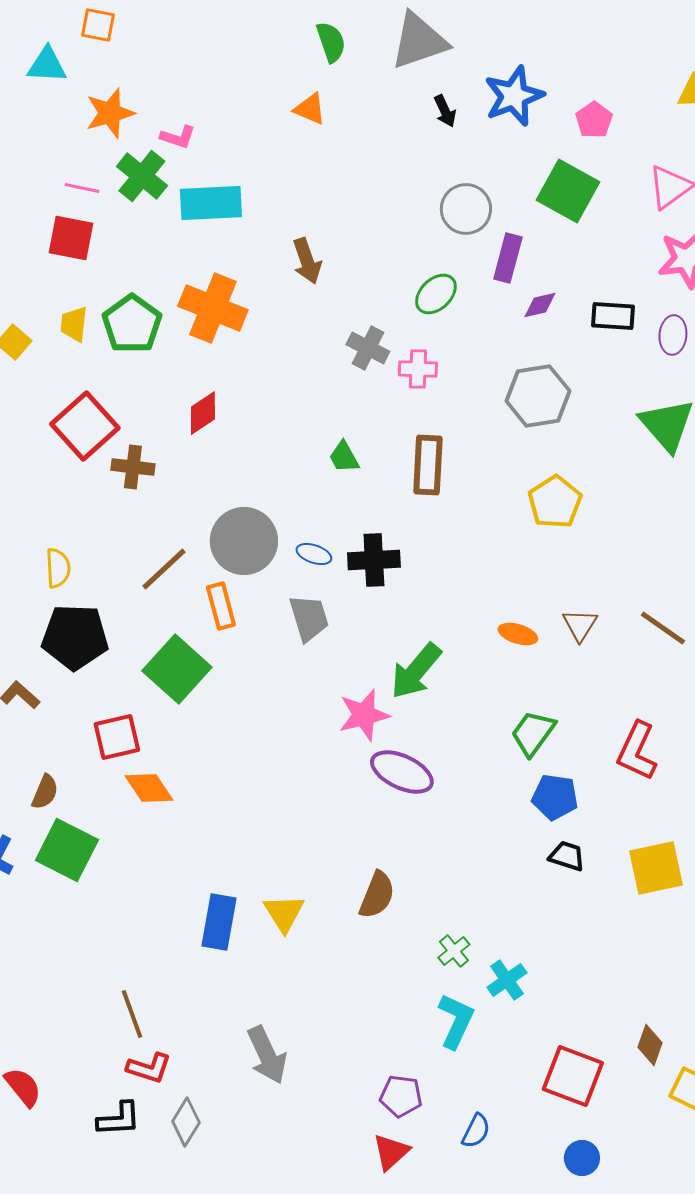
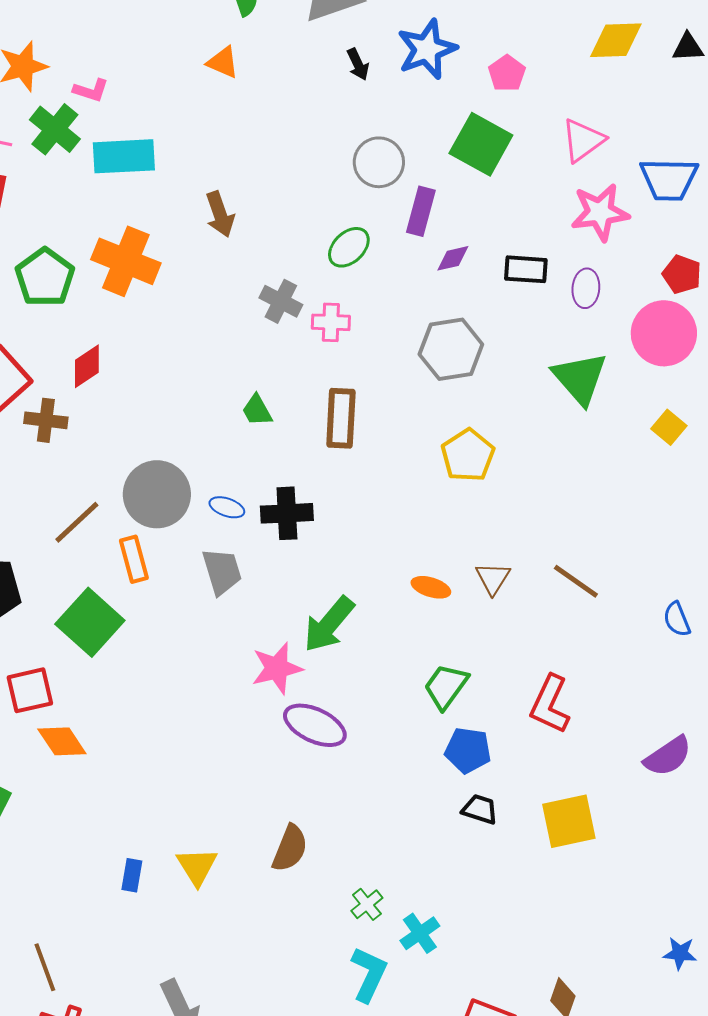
red diamond: (203, 413) -> (87, 366), moved
blue rectangle: (219, 922) -> (132, 875), size x0.6

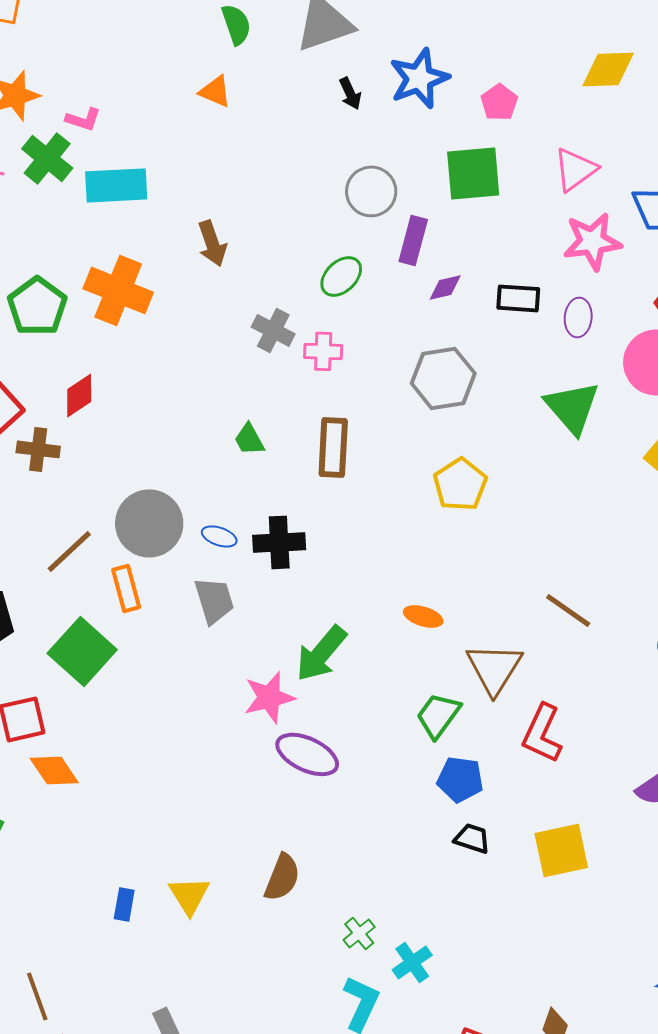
green square: (481, 144) -> (473, 173), turned -34
brown triangle: (493, 578) -> (494, 668), moved, size x1.6

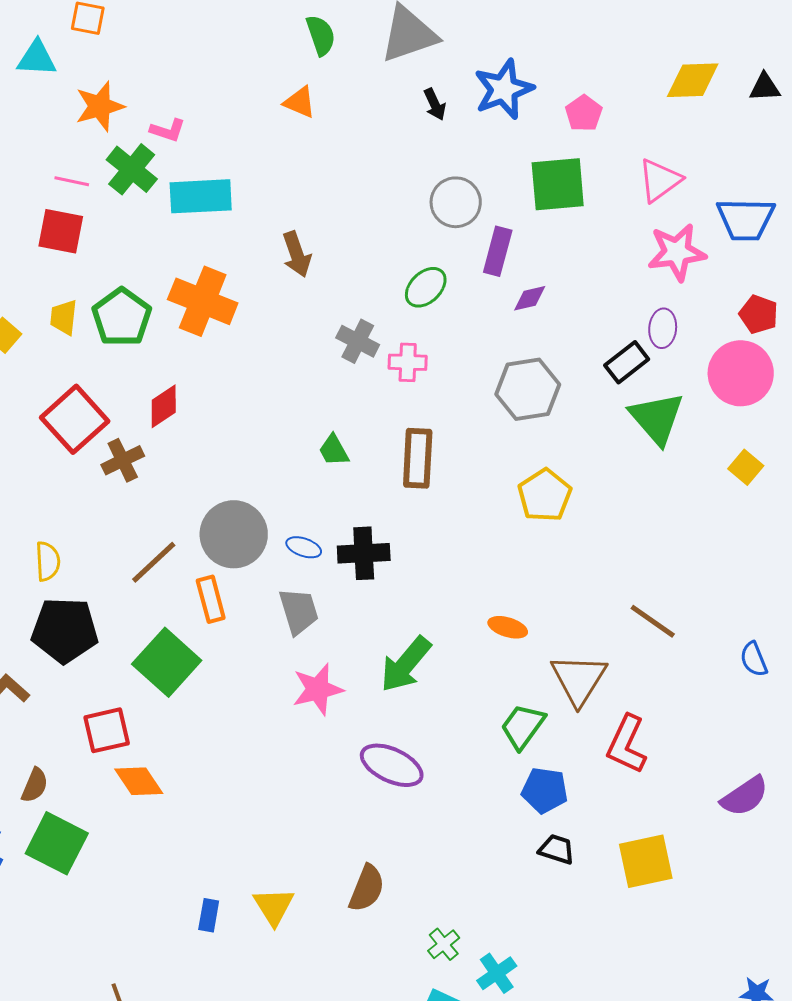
black rectangle: (518, 298) -> (627, 362), moved, turned -42
brown cross: (38, 449) -> (123, 460), turned -33
pink star: (269, 697) -> (318, 689), moved

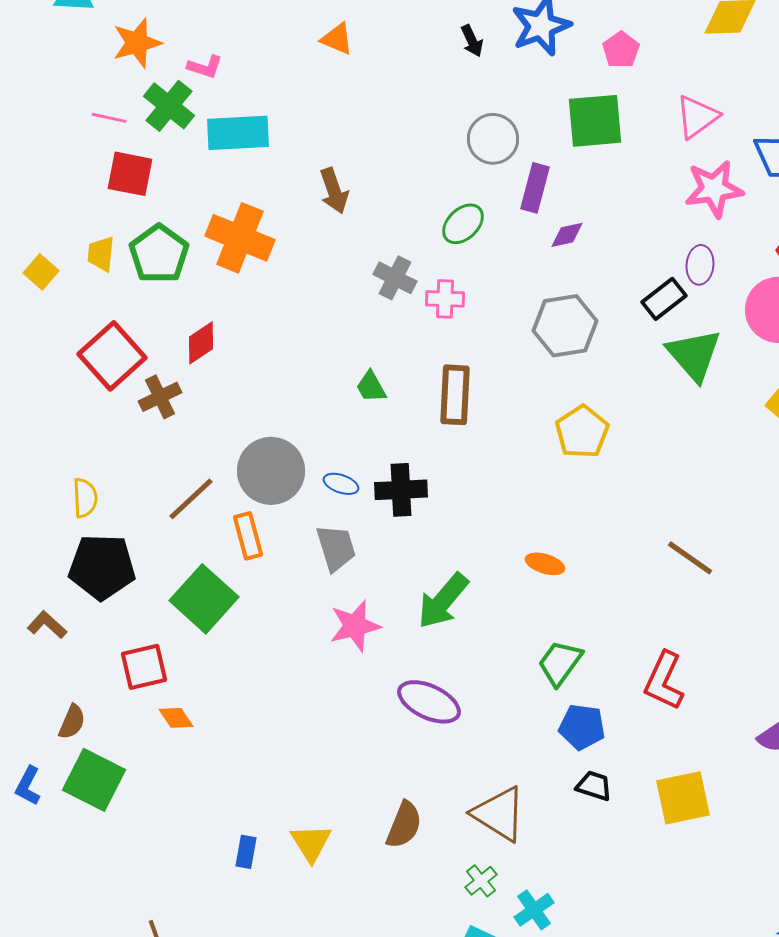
red square: (61, 231) -> (130, 174), moved
brown triangle: (579, 679) -> (499, 814), moved, turned -30
orange diamond: (139, 781) -> (176, 718), size x0.7

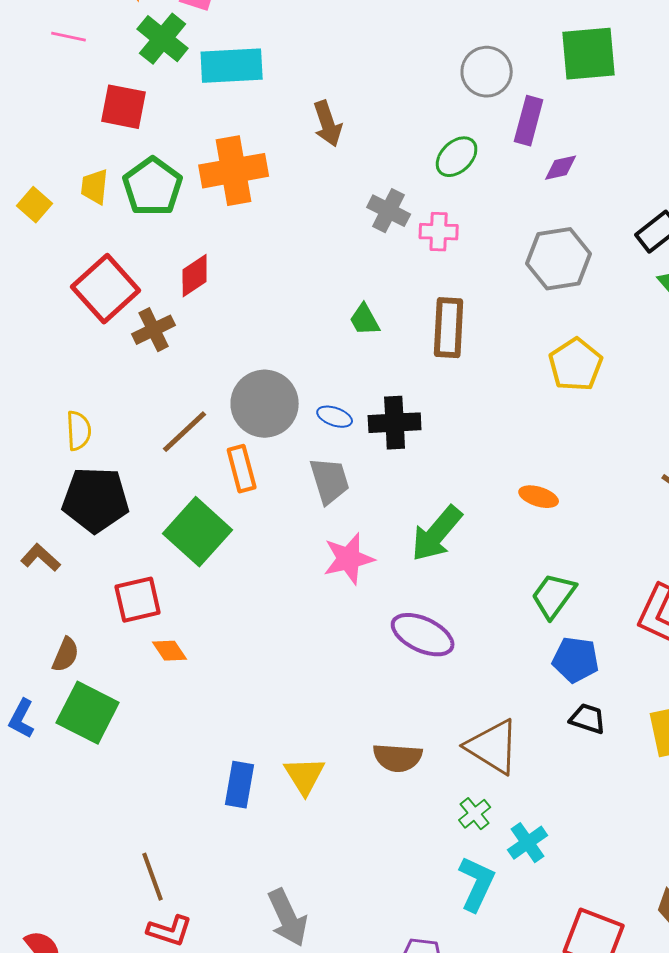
pink line: (109, 118) -> (69, 37), moved
orange cross: (240, 238) -> (234, 171), turned -32
brown semicircle: (404, 825) -> (398, 758), turned 72
blue rectangle: (246, 852) -> (240, 785), size x1.4

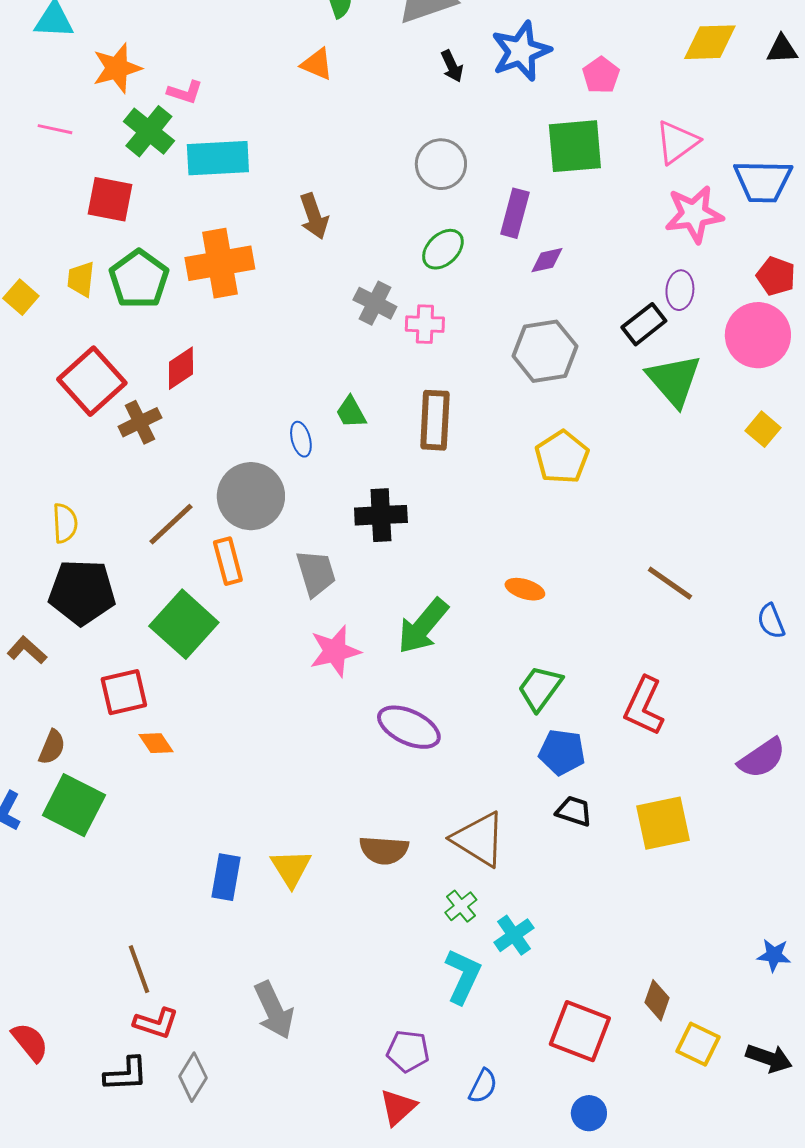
gray circle: (487, 72) -> (441, 164), moved
blue ellipse: (335, 417) -> (301, 439), moved, turned 56

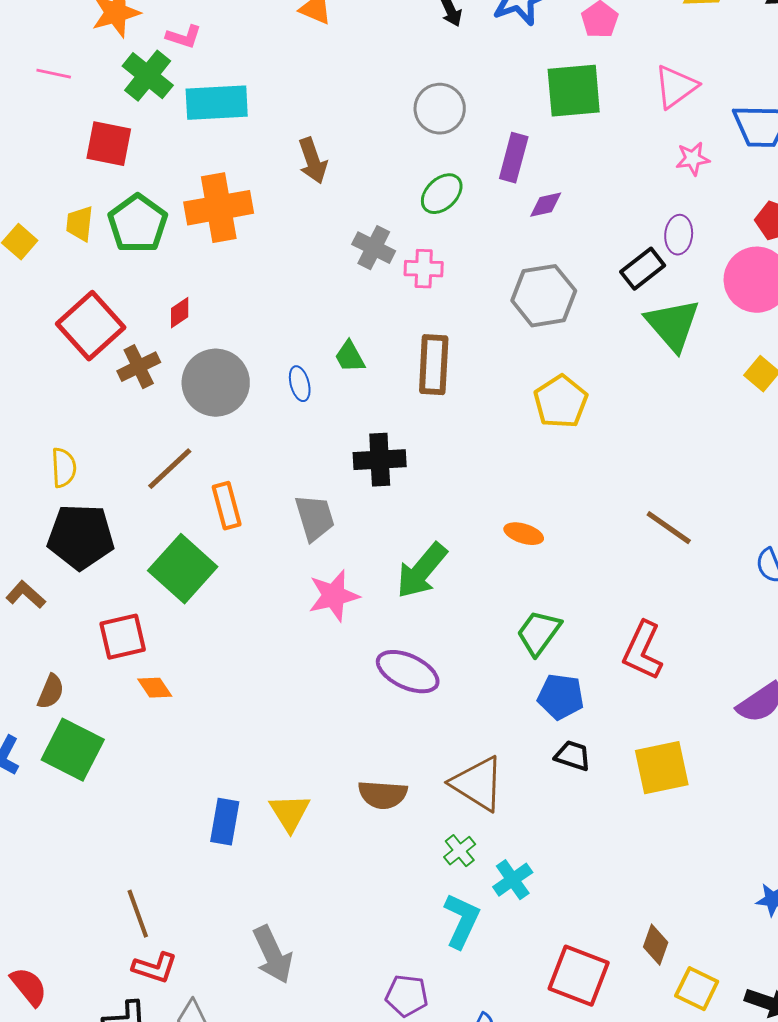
pink star: (694, 214) -> (693, 159), size x0.6
red diamond: (181, 368) -> (180, 313), size x0.7
gray circle: (251, 496) -> (216, 383), moved

